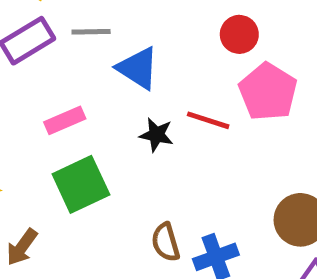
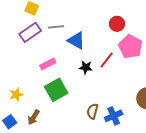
red line: (208, 120) -> (107, 60), turned -66
brown semicircle: (166, 242) -> (93, 111), turned 35

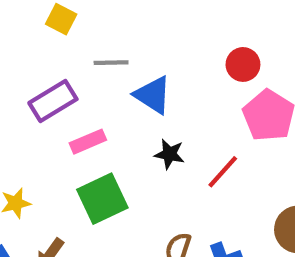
purple rectangle: (30, 32) -> (53, 101), moved
red line: (107, 60) -> (223, 172), moved

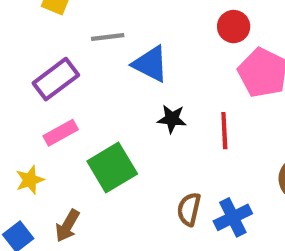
pink rectangle: (88, 142) -> (61, 133), moved
red line: (223, 172) -> (224, 131), turned -39

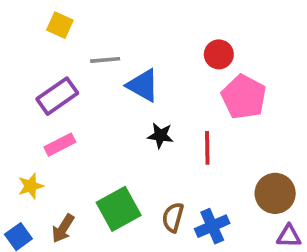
green square: (112, 167) -> (119, 209), moved

